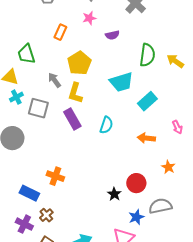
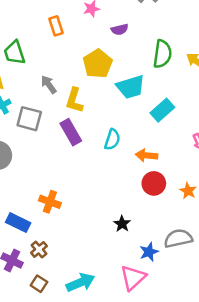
orange rectangle: (60, 32) -> (56, 26), turned -42
yellow pentagon: (79, 63) -> (98, 64), moved
orange arrow: (146, 138) -> (146, 155), moved
red circle: (136, 183) -> (154, 183), moved

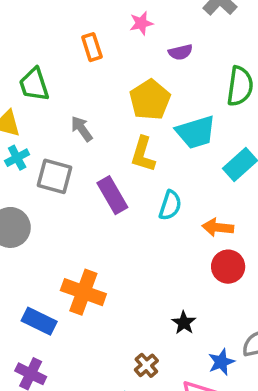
yellow L-shape: (74, 100) -> (143, 154), moved
orange cross: (50, 202) -> (83, 292), size x1.4
brown cross: (39, 249) -> (146, 365), moved

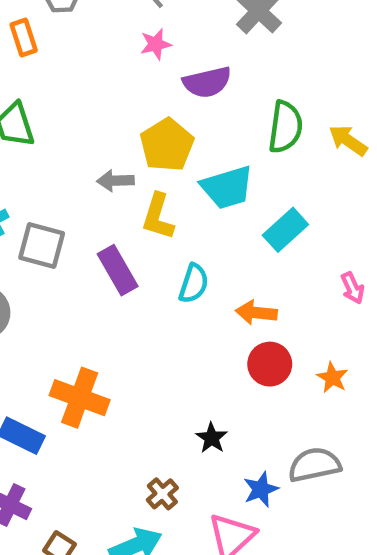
orange rectangle: (92, 47) -> (24, 37), moved
purple semicircle: (180, 52) -> (207, 82), size x1.5
gray arrow: (82, 129) -> (115, 181), moved, turned -56

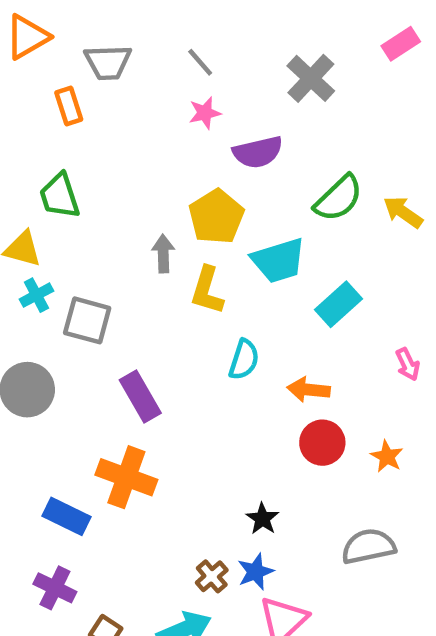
green semicircle: (285, 127) -> (338, 198), turned 38
gray arrow: (115, 181) -> (163, 254), turned 90
purple rectangle: (118, 270) -> (140, 397), moved
blue star: (261, 489) -> (255, 572), moved

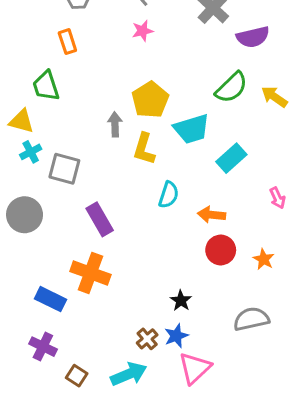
orange rectangle: (69, 106) -> (67, 42), moved
purple semicircle: (258, 152) -> (253, 37), moved

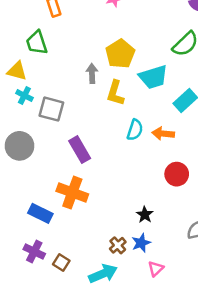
cyan cross: (31, 152) -> (24, 96), turned -35
orange arrow: (211, 215) -> (163, 134), moved
pink triangle: (195, 368) -> (156, 269), size x0.6
brown square: (77, 376) -> (61, 263), moved

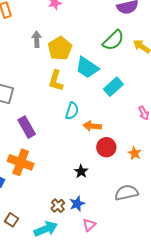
gray arrow: (92, 73) -> (37, 39), moved
cyan trapezoid: (153, 77) -> (87, 68), turned 50
orange arrow: (163, 134) -> (92, 126), moved
black star: (145, 215) -> (81, 171), moved

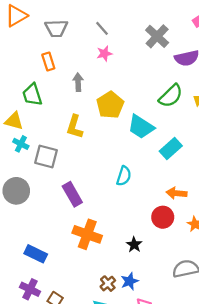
gray arrow: (37, 39) -> (78, 82), moved
yellow L-shape: (56, 81) -> (75, 127), moved
orange arrow: (92, 126) -> (176, 193), moved
orange cross: (21, 162) -> (87, 234), moved

